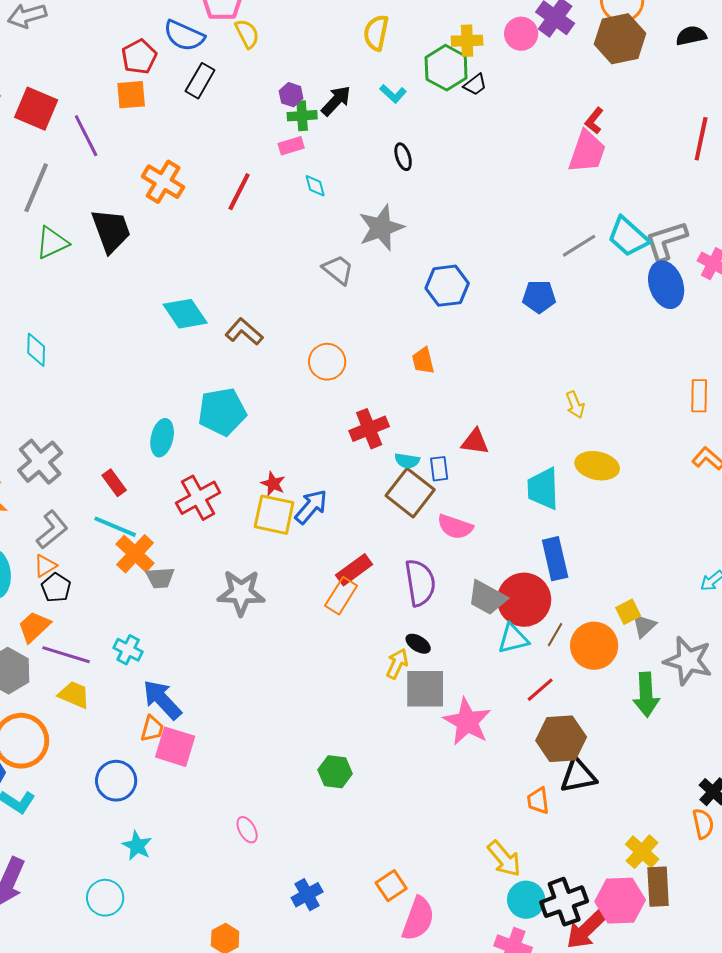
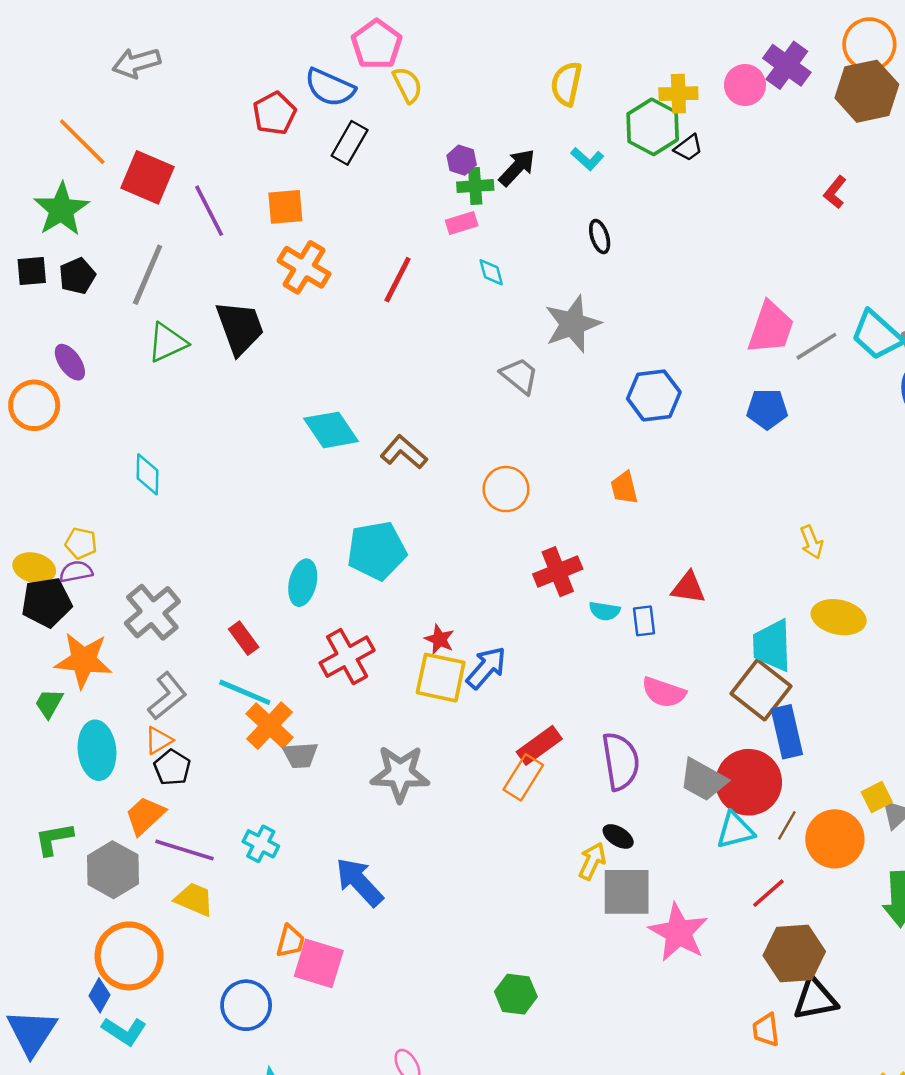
orange square: (131, 95) -> (285, 207), moved
pink trapezoid: (587, 152) -> (771, 328), moved
brown square: (410, 493) -> (761, 690), moved
blue arrow: (162, 700) -> (359, 882), moved

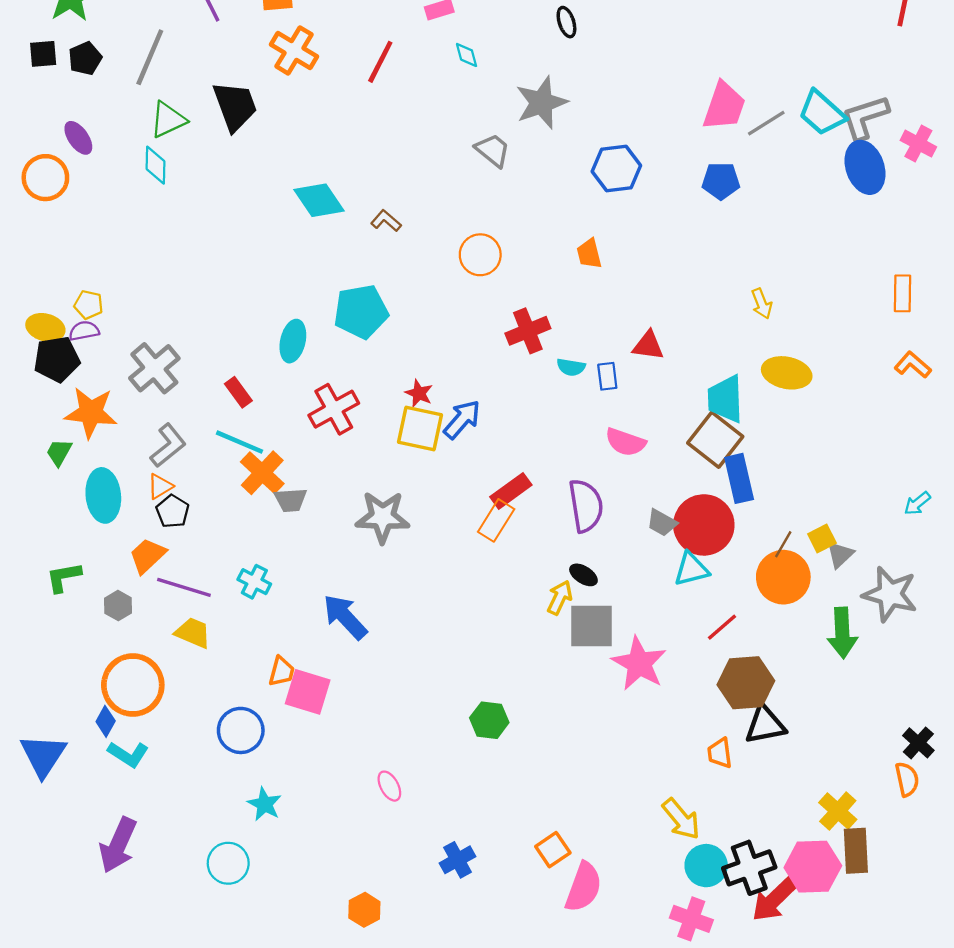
brown L-shape: (404, 452) -> (386, 221), size x0.7
cyan diamond: (148, 474) -> (156, 165), moved
gray trapezoid: (703, 780) -> (662, 523), size x0.7
brown line: (787, 825) -> (783, 544), moved
gray hexagon: (113, 870) -> (118, 606), size x0.6

